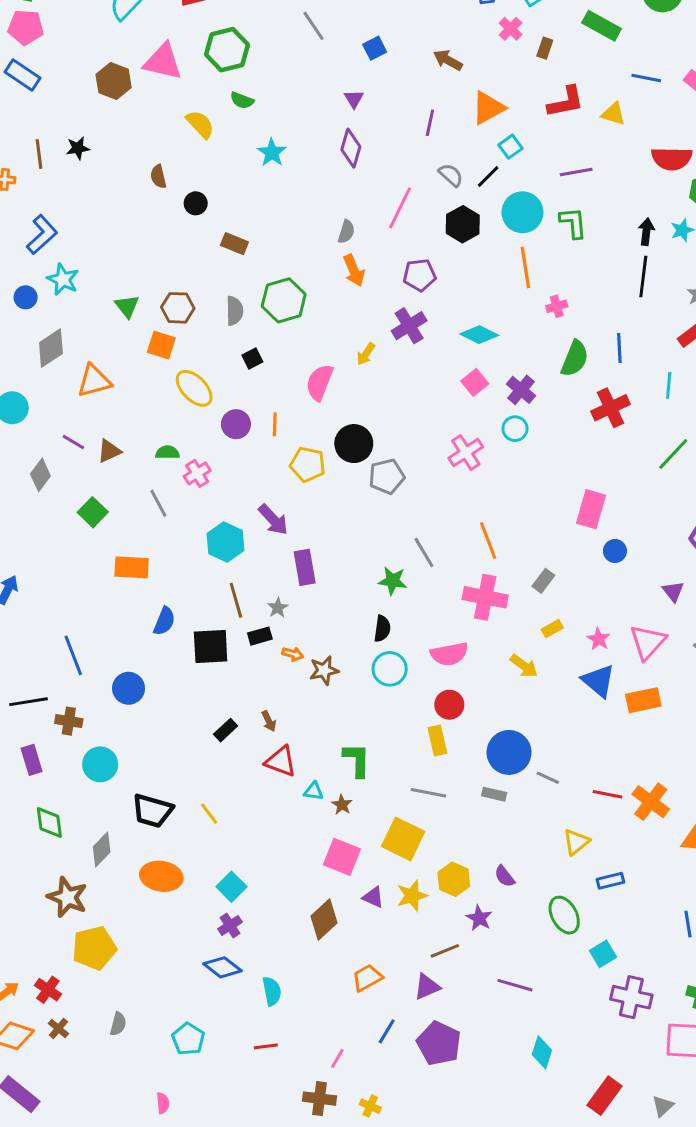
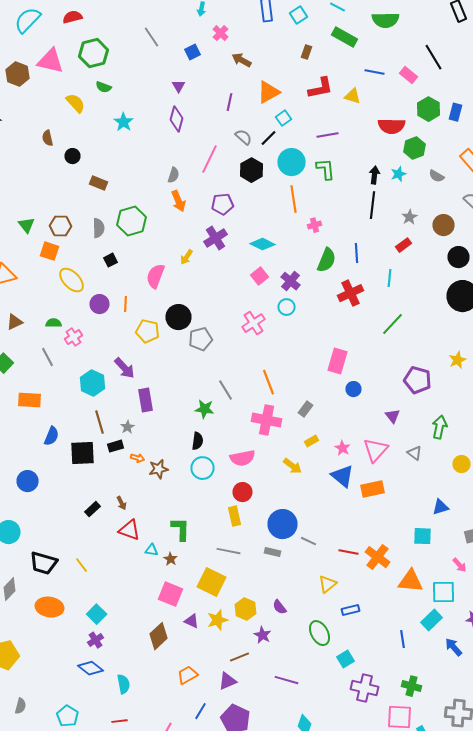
pink cross: (511, 29) -> (220, 33), moved

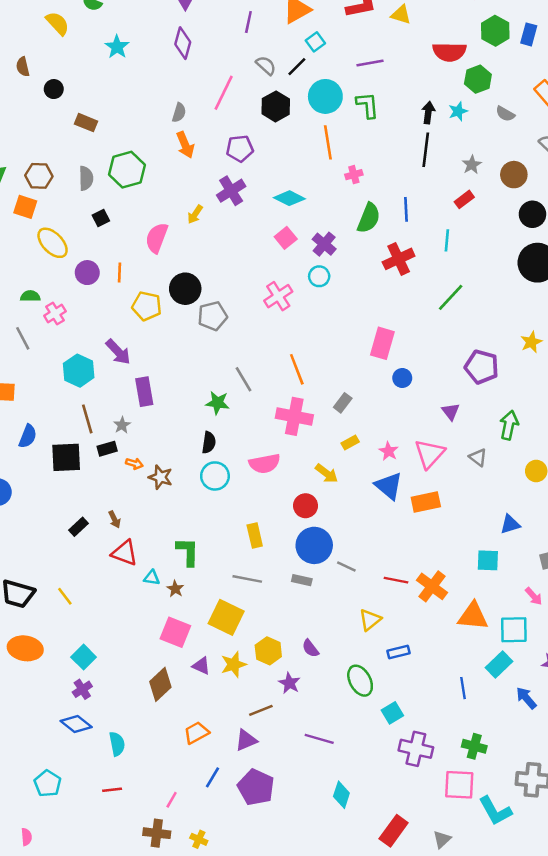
brown star: (158, 469) -> (160, 477), turned 30
red circle: (242, 492) -> (306, 506), moved

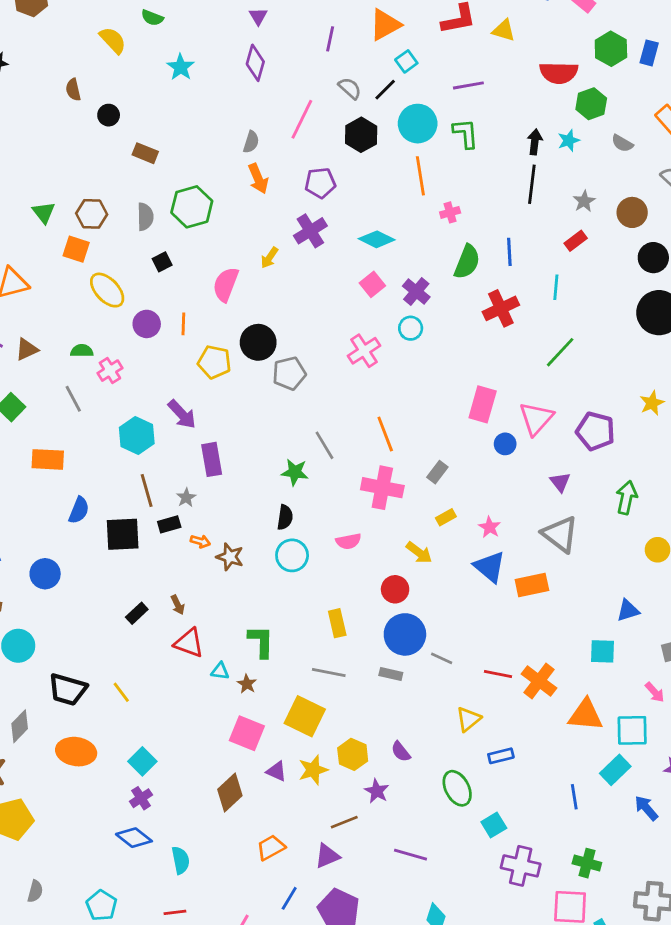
pink triangle: (430, 454) -> (536, 419), moved
gray triangle: (478, 457) -> (560, 534), moved, size x1.8
pink semicircle: (265, 464) -> (348, 541), size x0.7

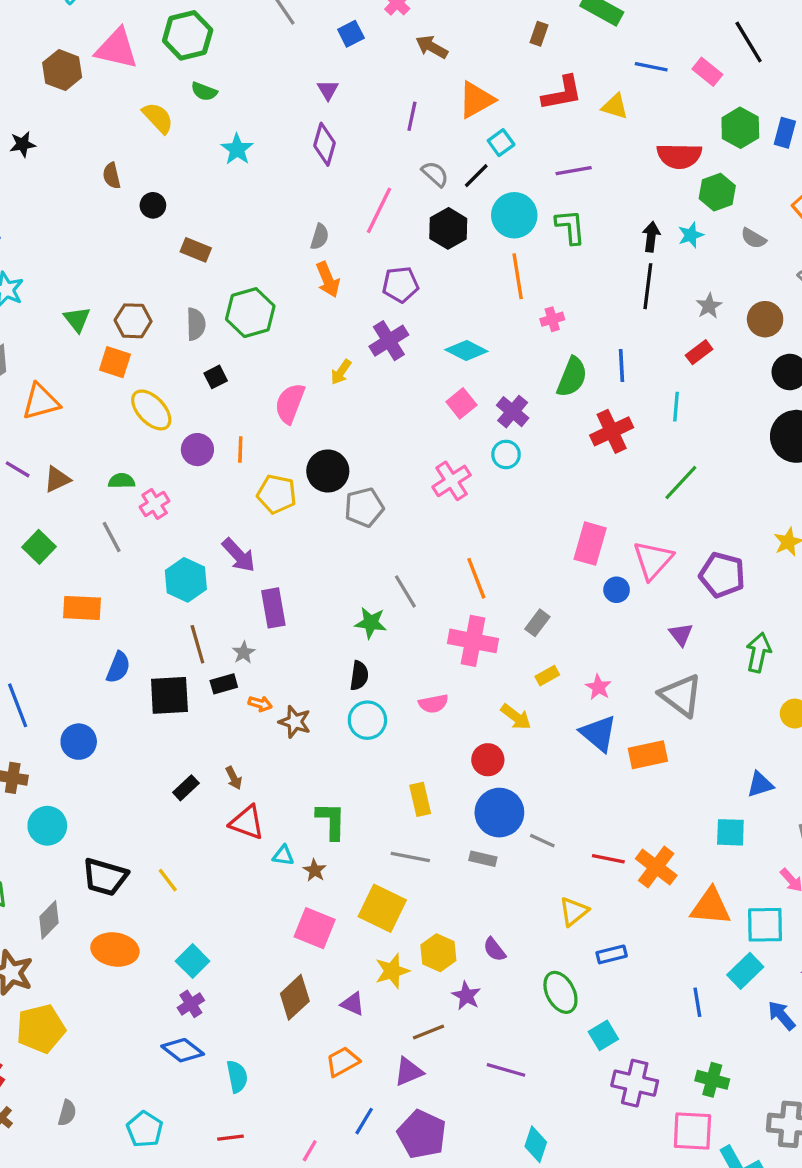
purple triangle: (276, 771) -> (353, 1004), moved

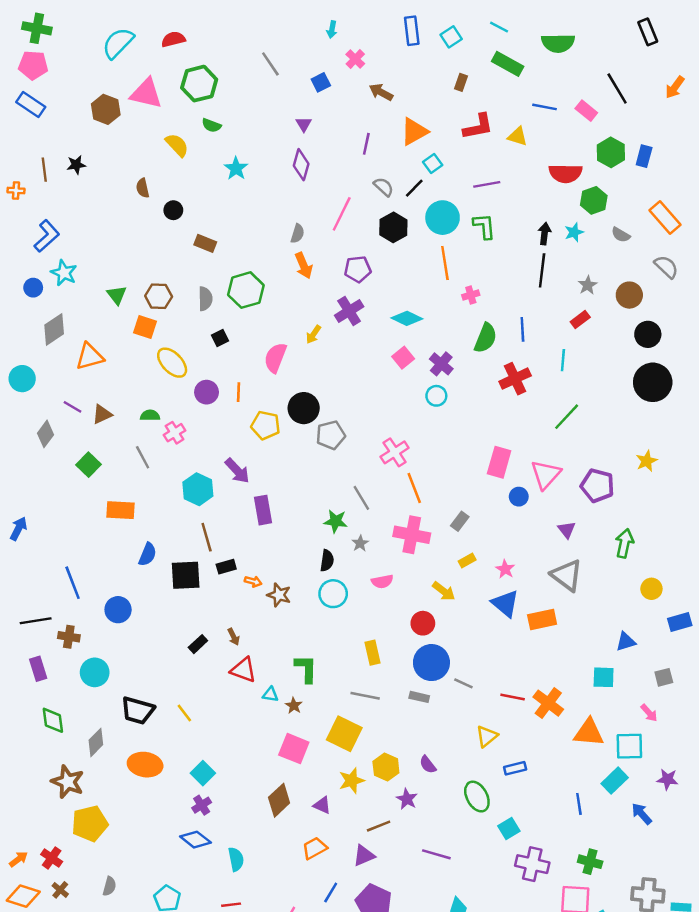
pink cross: (452, 481) -> (395, 452), moved
gray star: (244, 652) -> (360, 543), moved

